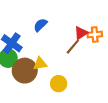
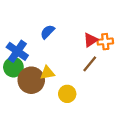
brown line: (73, 47) -> (90, 64), moved

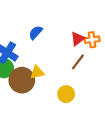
yellow circle: (67, 94) -> (66, 94), moved

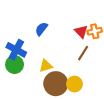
red triangle: (78, 39) -> (81, 31), turned -32
brown circle: (22, 80) -> (56, 84), moved

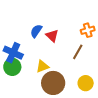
red triangle: (81, 31) -> (52, 36), moved
yellow circle: (75, 84) -> (86, 83), moved

